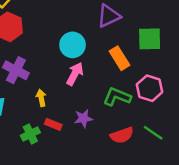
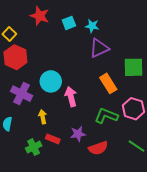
cyan circle: (72, 45) -> (51, 81), moved
pink arrow: (75, 74) -> (71, 97), turned -42
red semicircle: (122, 135) -> (98, 148), moved

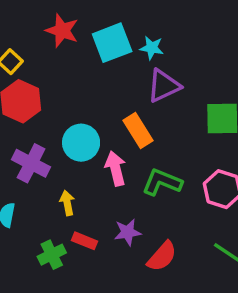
cyan square: (69, 23) -> (112, 43), size x1.6
orange rectangle: (108, 83) -> (138, 131), moved
green L-shape: (106, 116) -> (162, 182), moved
red semicircle: (98, 148) -> (162, 256), turned -30

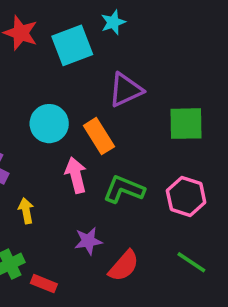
cyan star: (152, 48) -> (113, 22), moved, turned -30
cyan circle: (81, 143) -> (49, 124), moved
red rectangle: (84, 241) -> (44, 284), moved

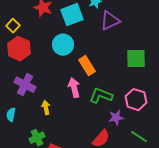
purple triangle: (126, 90) -> (110, 21), moved
cyan circle: (49, 124) -> (63, 45), moved
purple star: (88, 241) -> (116, 118), moved

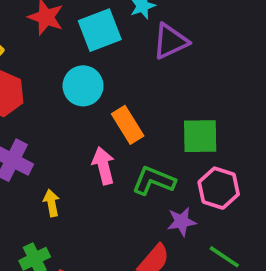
green square: (136, 59) -> (200, 136), moved

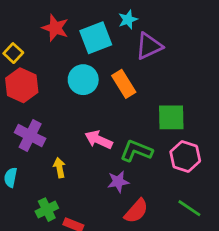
orange rectangle: (128, 125) -> (124, 84), moved
pink arrow: (103, 166) -> (99, 140), turned -52
purple star: (182, 222) -> (118, 182), moved

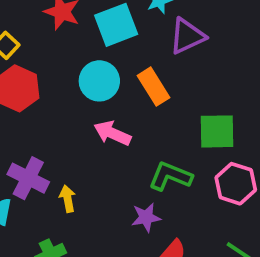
purple cross: (30, 136) -> (28, 178), moved
pink arrow: (99, 140) -> (112, 133), moved

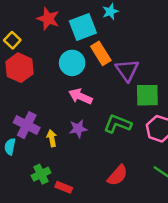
purple triangle: (187, 36) -> (127, 70), moved, turned -40
orange rectangle: (154, 87) -> (101, 53), moved
purple star: (146, 217) -> (78, 129), moved

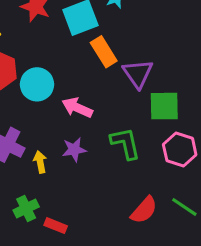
cyan circle: (72, 63) -> (37, 84), moved
green L-shape: (118, 124) -> (125, 143), turned 56
red semicircle: (118, 175) -> (144, 210), moved

